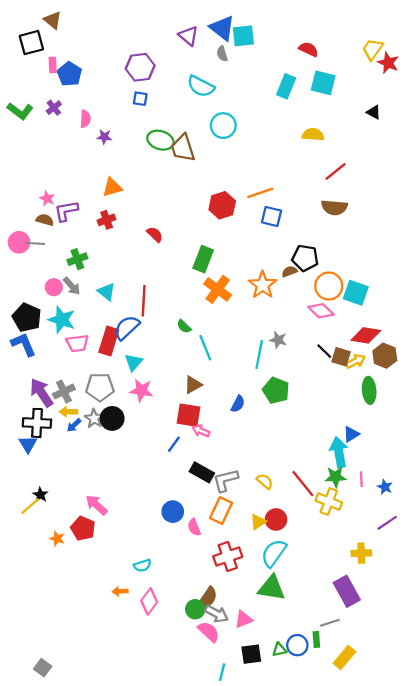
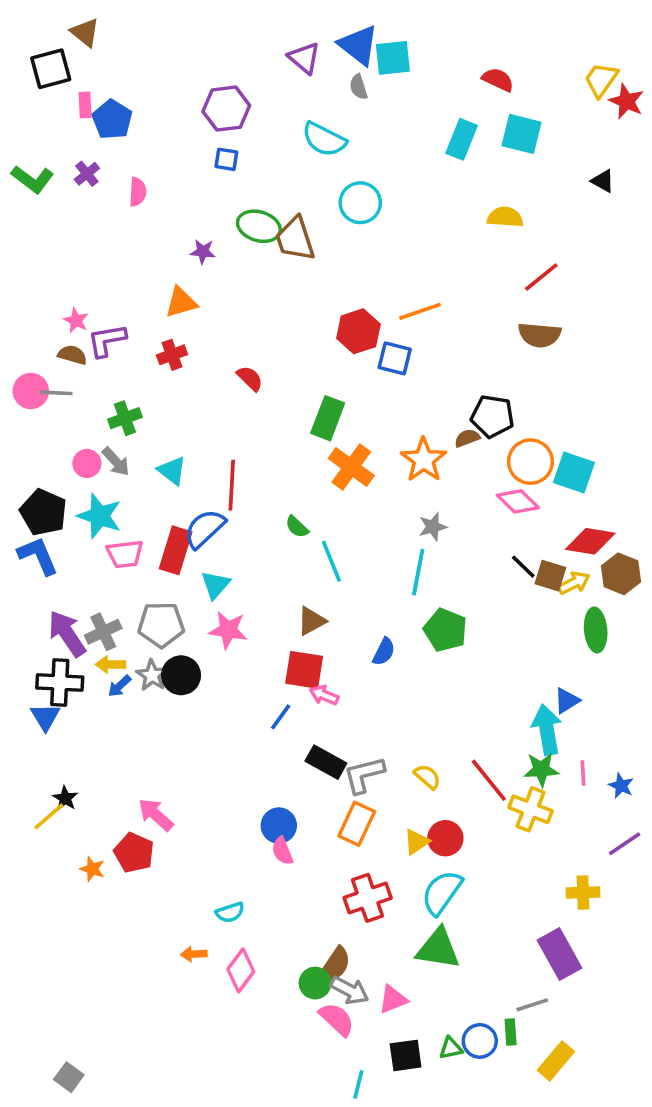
purple star: (104, 137) -> (203, 252), moved
blue square: (272, 216) -> (395, 358), moved
gray star: (278, 340) -> (433, 527), moved, turned -30
pink semicircle: (194, 527) -> (282, 851), moved

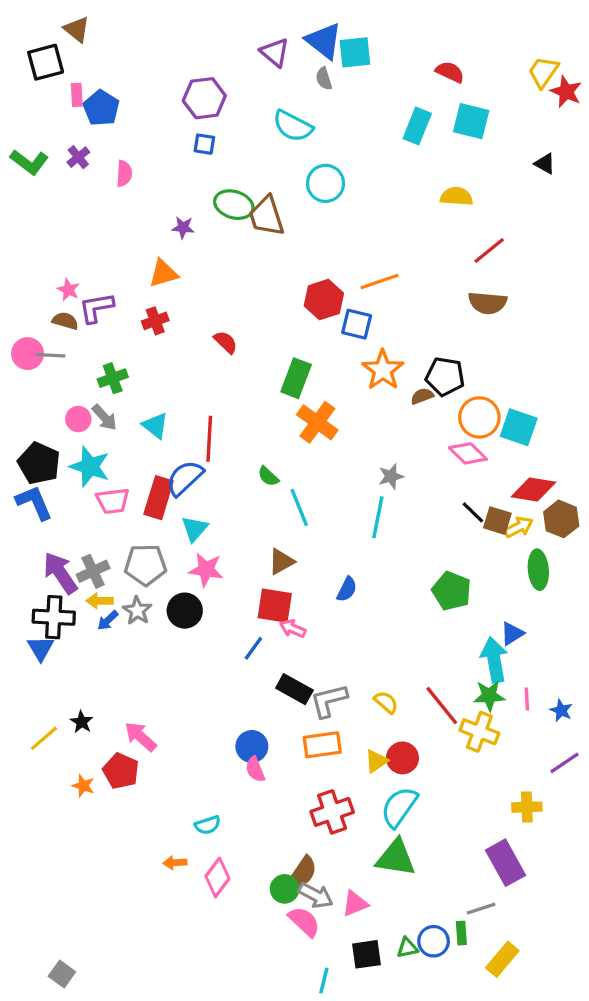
orange star: (424, 460) -> (383, 370), moved
green pentagon: (445, 630) -> (452, 591), moved
black circle: (181, 675) -> (185, 611), moved
black star: (65, 798) -> (82, 722), moved
orange rectangle: (357, 824) -> (322, 745), turned 57

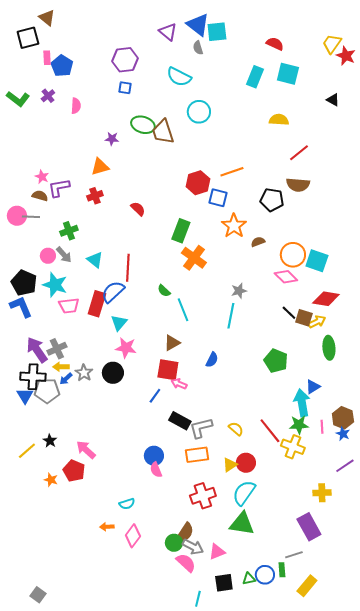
black pentagon: (445, 376) -> (272, 200), moved
brown hexagon: (561, 519) -> (343, 418), moved
gray pentagon: (145, 565) -> (47, 391), moved

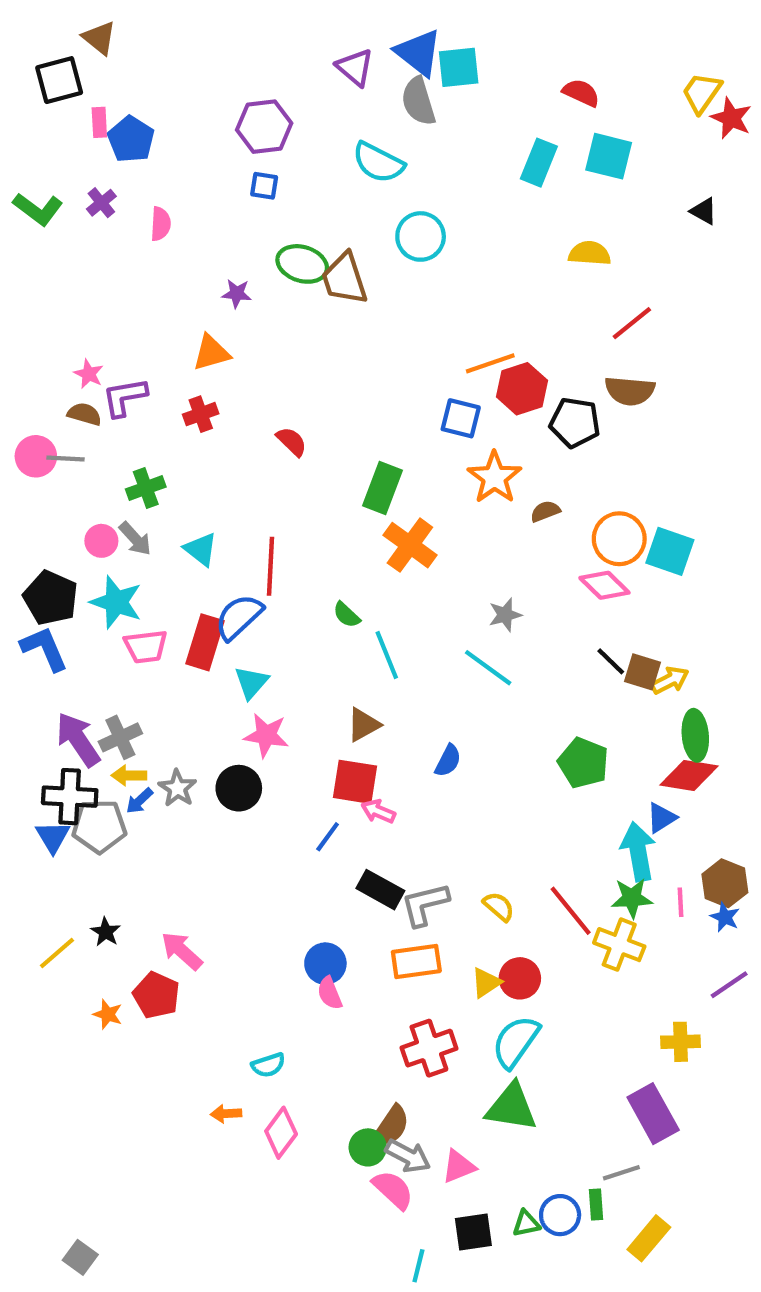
gray semicircle: (198, 48) -> (418, 101), size x1.6
red hexagon: (198, 183) -> (522, 389), moved
red diamond: (326, 299) -> (689, 775), moved
cyan line: (231, 316) -> (488, 668), turned -65

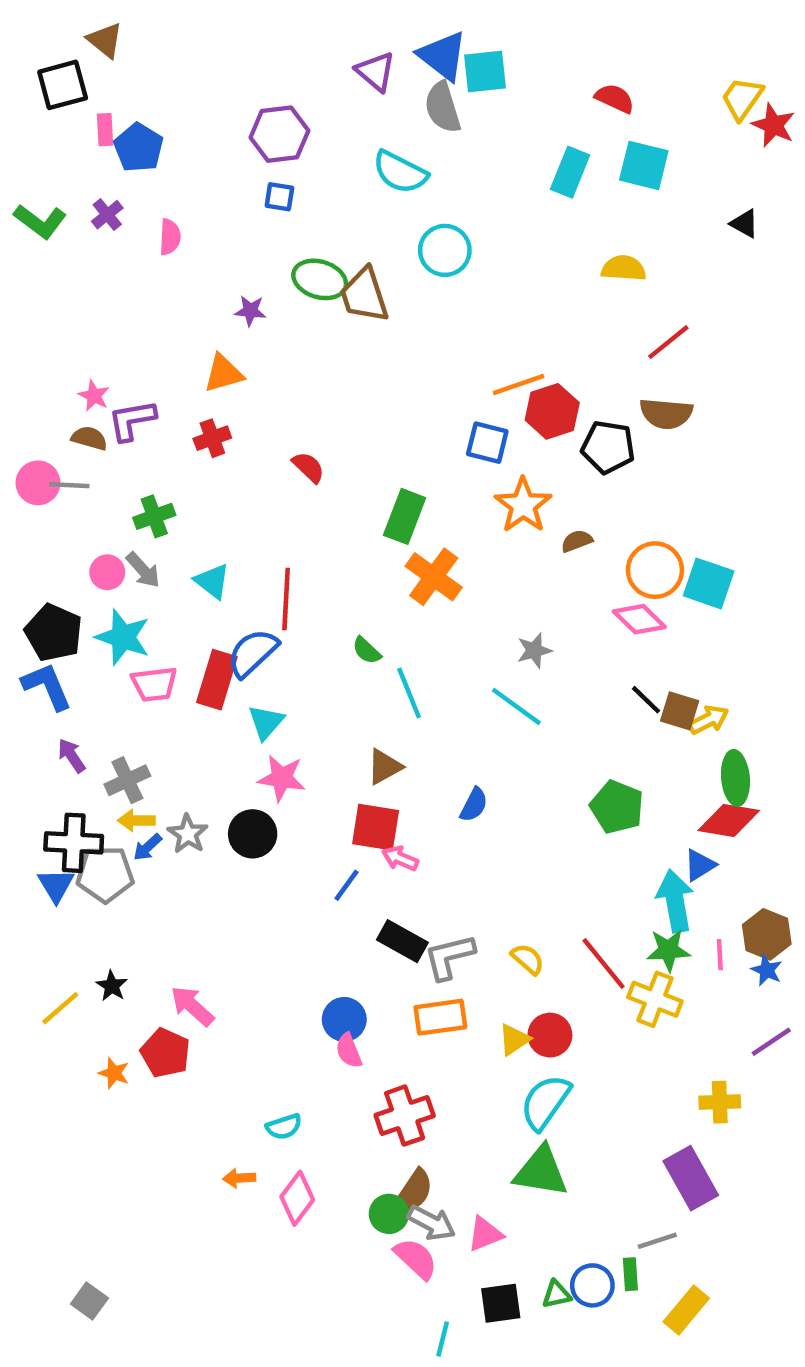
purple arrow: (78, 740) -> (72, 756), moved, size x0.6
red cross: (429, 1048) -> (405, 1116), moved
gray square: (80, 1257) -> (89, 1301), moved

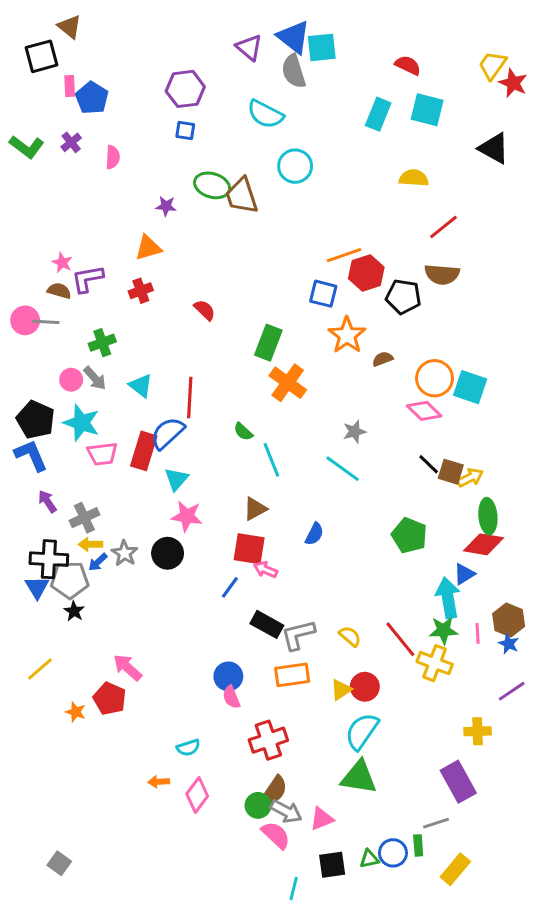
black triangle: (744, 224) -> (494, 148), size x1.6
black star: (112, 986) -> (74, 611), moved

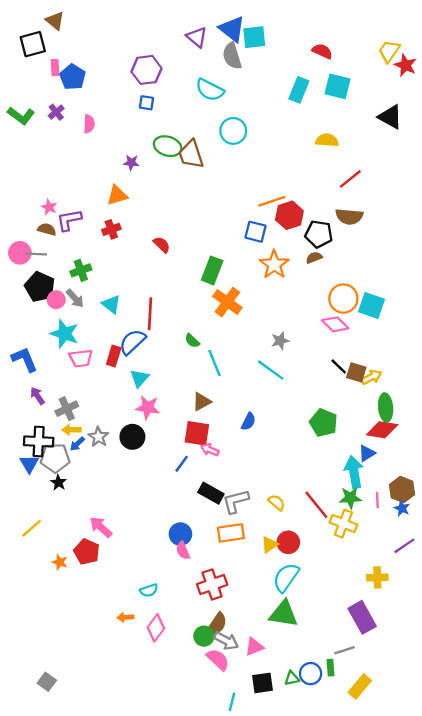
brown semicircle: (383, 359) -> (314, 257), moved
black pentagon: (36, 420) -> (40, 287), moved
red rectangle: (144, 451) -> (114, 356), size x0.7

